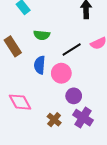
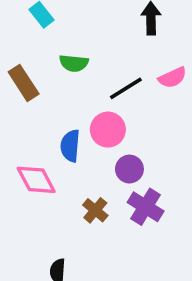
blue semicircle: (40, 65) -> (70, 146), moved

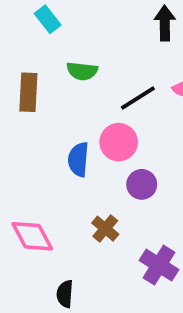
brown rectangle: (24, 83) -> (28, 92), turned 36
pink diamond: (36, 180) -> (32, 236), moved
purple cross: (146, 207) -> (159, 265), moved

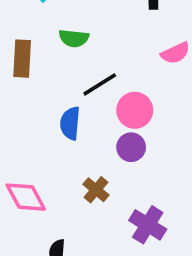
black line: (138, 98) -> (100, 84), moved
pink circle: (119, 142) -> (135, 110), moved

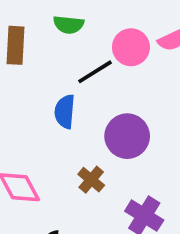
pink circle: (135, 110) -> (131, 47), moved
purple circle: (131, 147) -> (127, 136), size x1.5

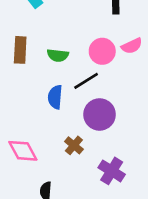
green semicircle: (69, 25) -> (58, 55), moved
black line: (95, 72) -> (86, 81), moved

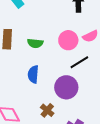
black line: (86, 81) -> (79, 62), moved

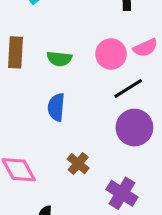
purple circle: (66, 87) -> (134, 128), moved

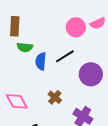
green semicircle: (59, 59) -> (25, 47), moved
black line: (128, 88) -> (65, 56), moved

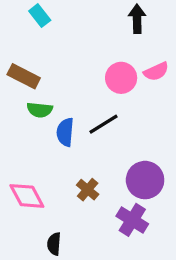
brown rectangle: (15, 26) -> (24, 76), turned -66
purple circle: (91, 74) -> (145, 180), moved

